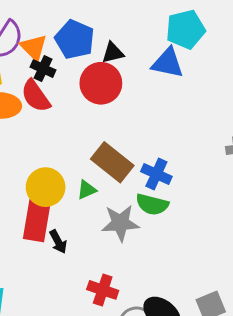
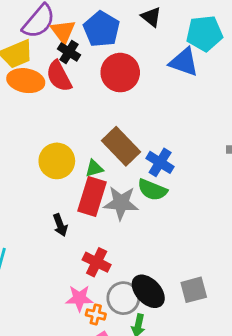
black triangle: (113, 53) -> (151, 17), moved, turned 45
red rectangle: (37, 221) -> (92, 196), moved
black arrow: (58, 242) -> (60, 225), moved

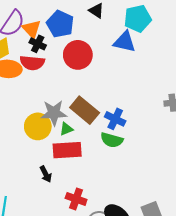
red semicircle: (59, 76) -> (32, 63), turned -50
red rectangle: (92, 196) -> (67, 150), turned 76
gray star: (121, 203) -> (54, 113), moved

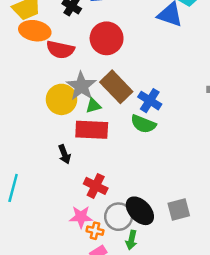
red circle: (78, 55) -> (107, 38), moved
red semicircle: (32, 63) -> (60, 50), moved
gray star: (54, 113) -> (81, 86), turned 30

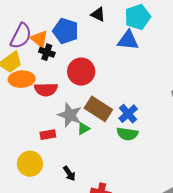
yellow circle: (61, 99) -> (30, 164), moved
blue cross: (150, 101) -> (128, 114), turned 30
red rectangle: (92, 130) -> (48, 135), moved, size x0.6

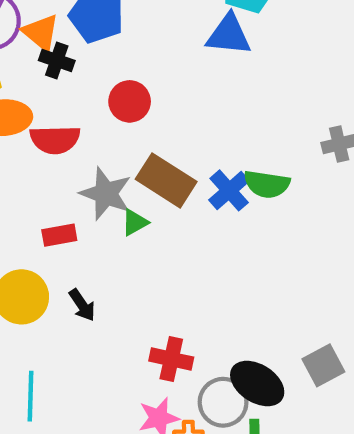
red circle: (81, 72) -> (130, 101), size x0.7
green semicircle: (127, 134) -> (267, 184), moved
black arrow: (69, 173) -> (82, 305), moved

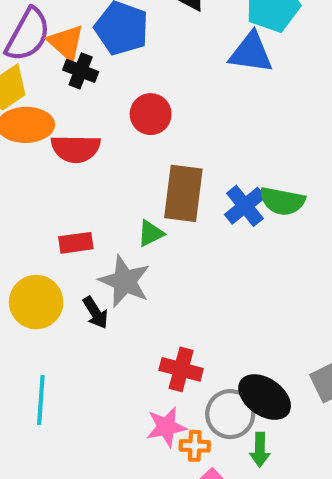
brown rectangle: (166, 180) -> (183, 193), turned 62
gray star: (106, 194) -> (125, 281), moved

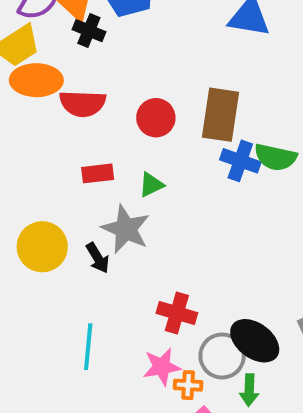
red circle: (151, 114) -> (156, 118), moved
brown rectangle: (183, 193) -> (220, 115), moved
blue cross: (245, 206) -> (240, 161), turned -33
red rectangle: (76, 243) -> (98, 173), moved
cyan line: (41, 400) -> (88, 347), moved

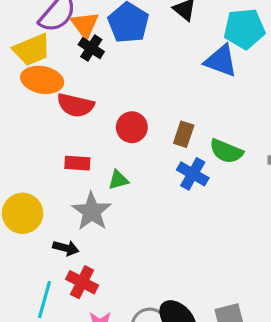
brown rectangle: (220, 115) -> (184, 134), size x0.6
green semicircle: (276, 157) -> (226, 151), moved
black arrow: (98, 258) -> (66, 248), moved, turned -55
red cross: (177, 313) -> (82, 282), moved

